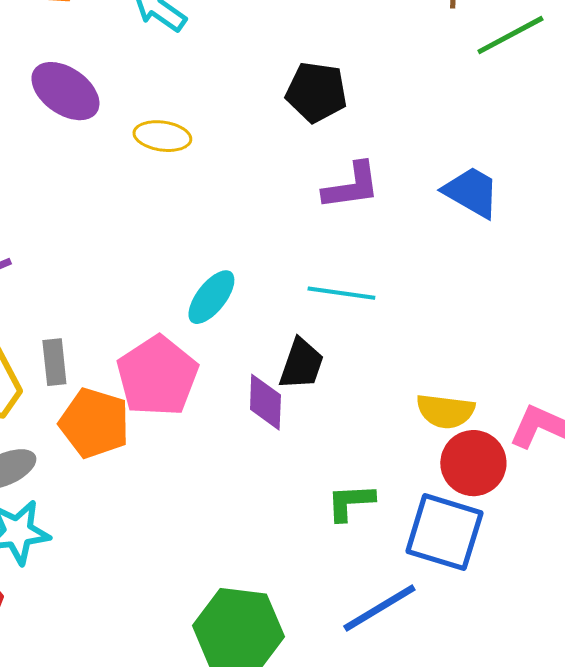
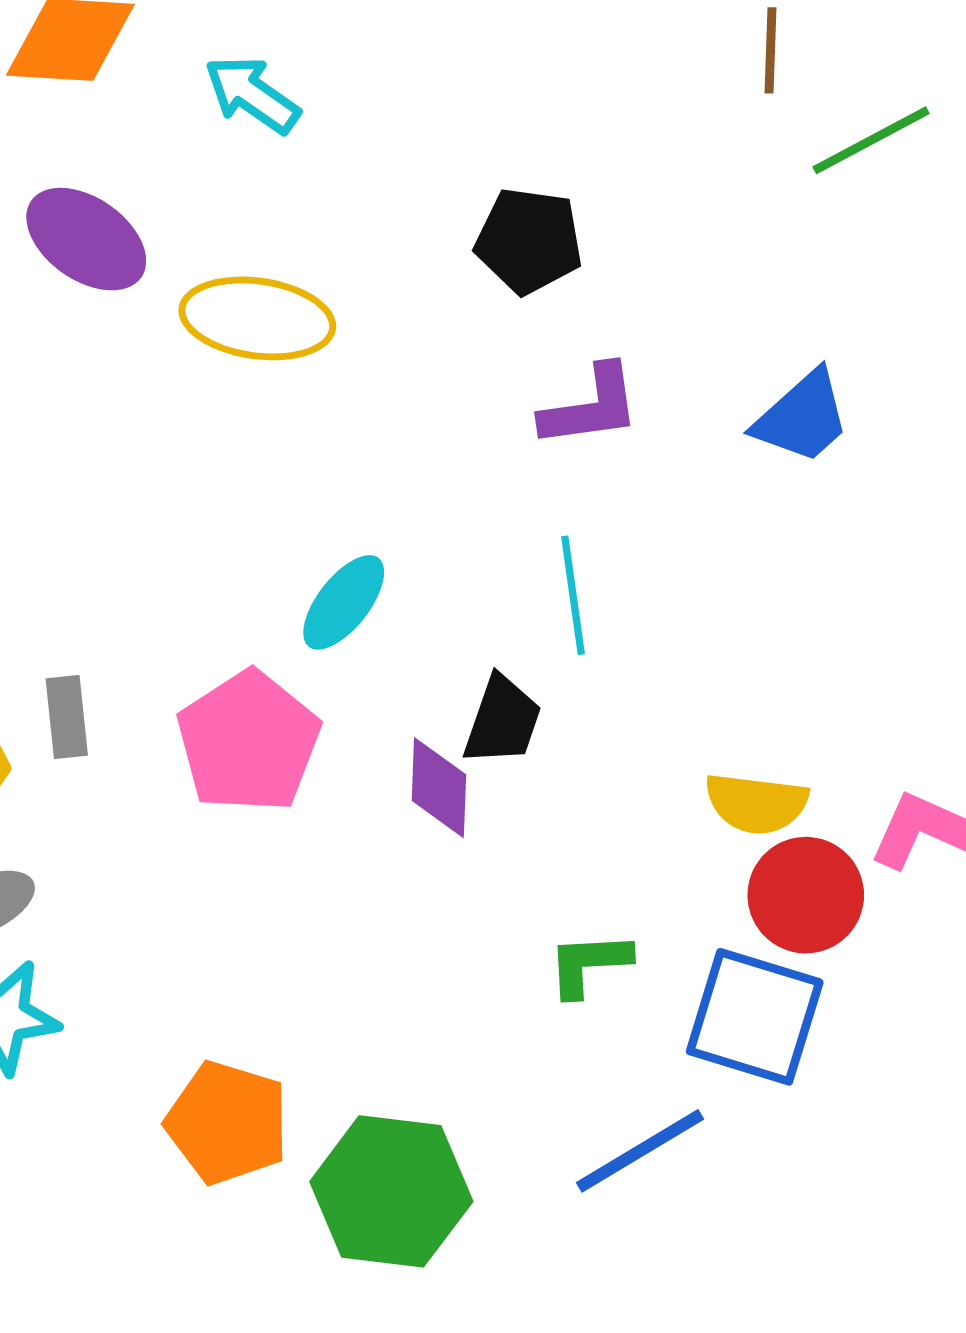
yellow ellipse: (162, 136) -> (257, 318), size x1.5
blue trapezoid: (471, 192) -> (802, 417), turned 108
cyan line: (341, 293) -> (573, 595), turned 74
orange pentagon: (94, 423) -> (227, 1123), moved

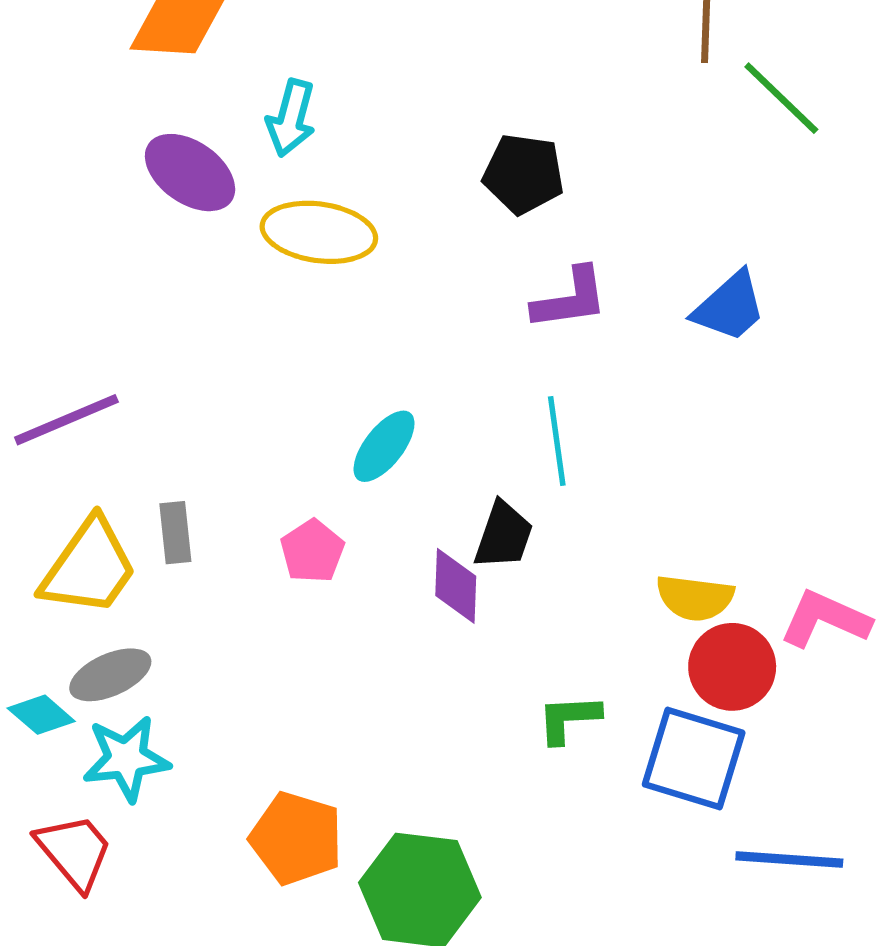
cyan arrow: (252, 94) -> (291, 118), moved, turned -110
green line: (871, 140) -> (781, 98), turned 72
pink pentagon: (248, 742) -> (312, 551), size x0.6
blue line: (640, 1151) -> (789, 860), moved, turned 35

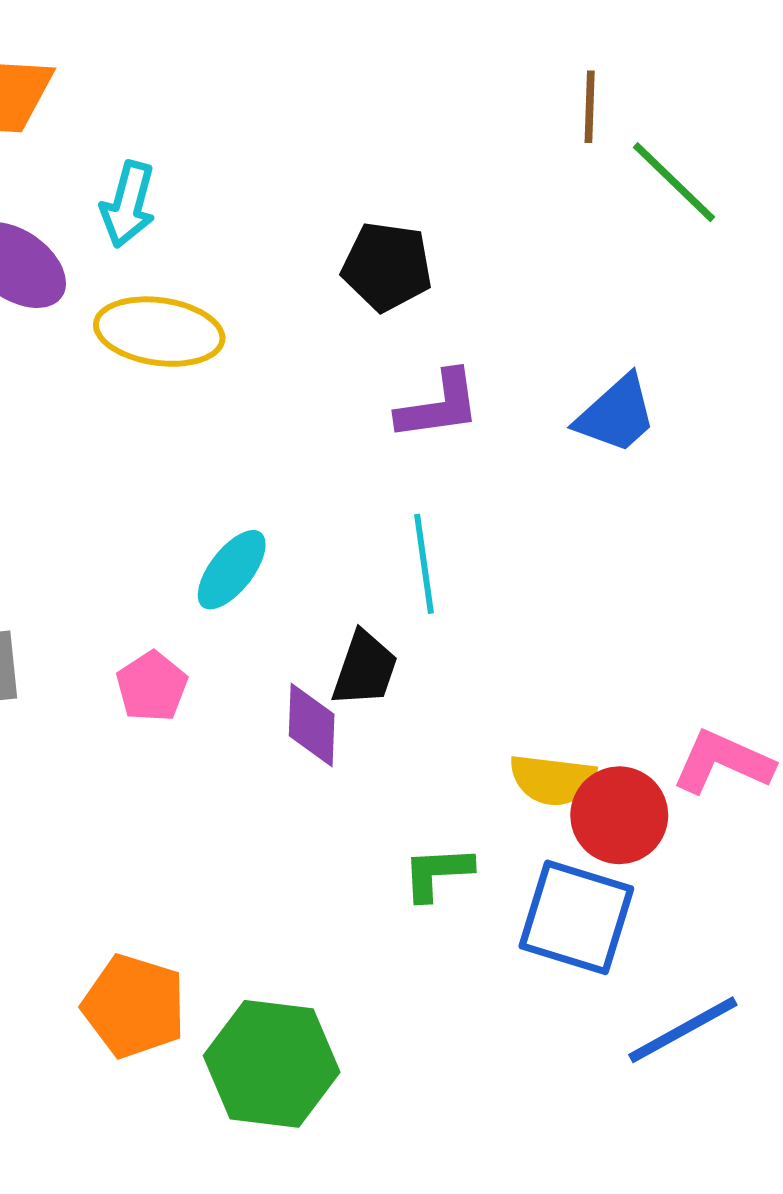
yellow semicircle: (695, 598) -> (553, 780), moved
blue line: (789, 860) -> (683, 1030), turned -33

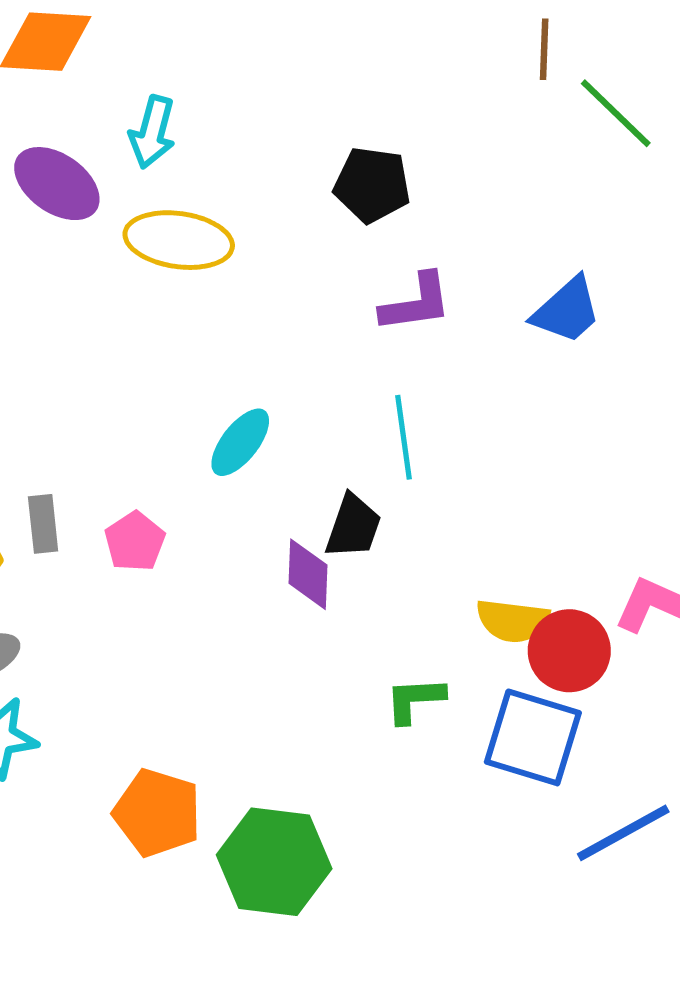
pink pentagon: (152, 687) -> (135, 541), moved

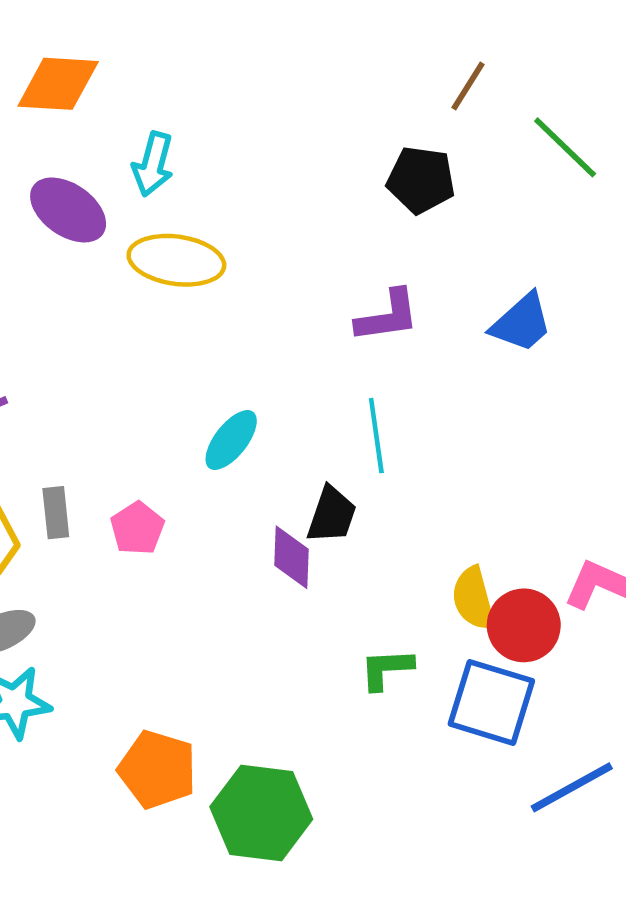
brown line: (544, 49) -> (468, 86), moved, turned 30
black pentagon: (372, 185) -> (421, 180), moved
yellow semicircle: (513, 621) -> (473, 599), turned 68

